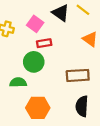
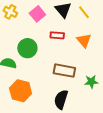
red rectangle: (44, 43) -> (57, 35), moved

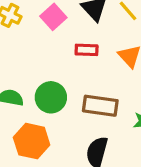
green circle: (27, 48) -> (51, 97), moved

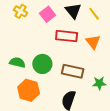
red rectangle: (87, 50) -> (67, 36), size x1.5

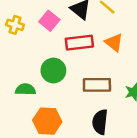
green circle: (42, 64) -> (53, 70), moved

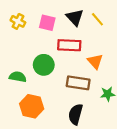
pink square: (49, 21) -> (47, 23), turned -35
orange triangle: (114, 42) -> (95, 61), moved

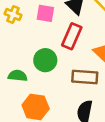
red rectangle: (69, 45) -> (72, 36), turned -65

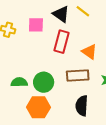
green circle: (45, 60) -> (44, 82), moved

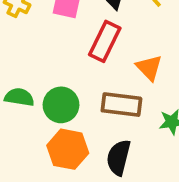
orange hexagon: (38, 107) -> (68, 149), moved

